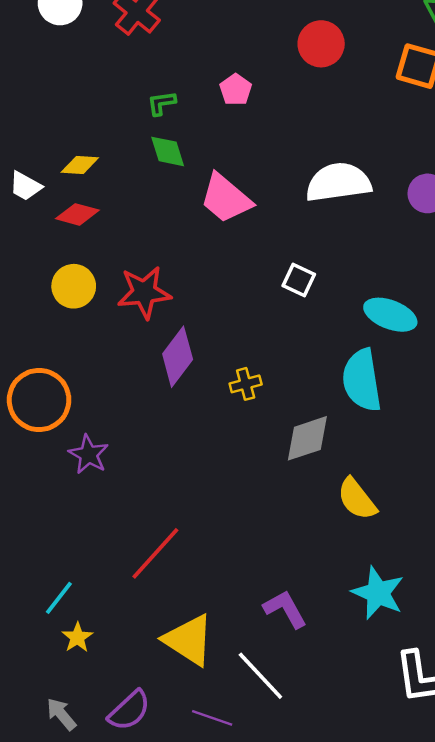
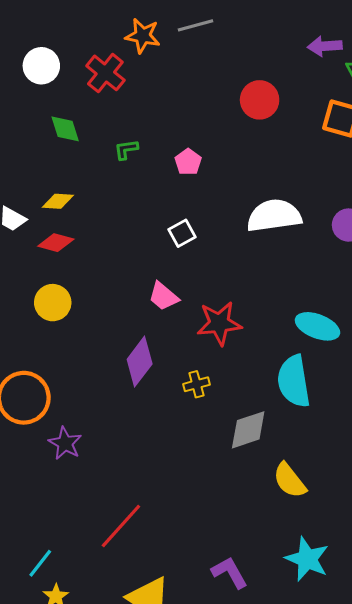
pink pentagon: (236, 90) -> (188, 162), moved
green diamond: (168, 151) -> (65, 129), moved
pink trapezoid: (226, 198) -> (163, 296), moved, size x0.7
white square: (299, 280) -> (182, 233), moved, turned 36
red star: (144, 292) -> (219, 323), moved

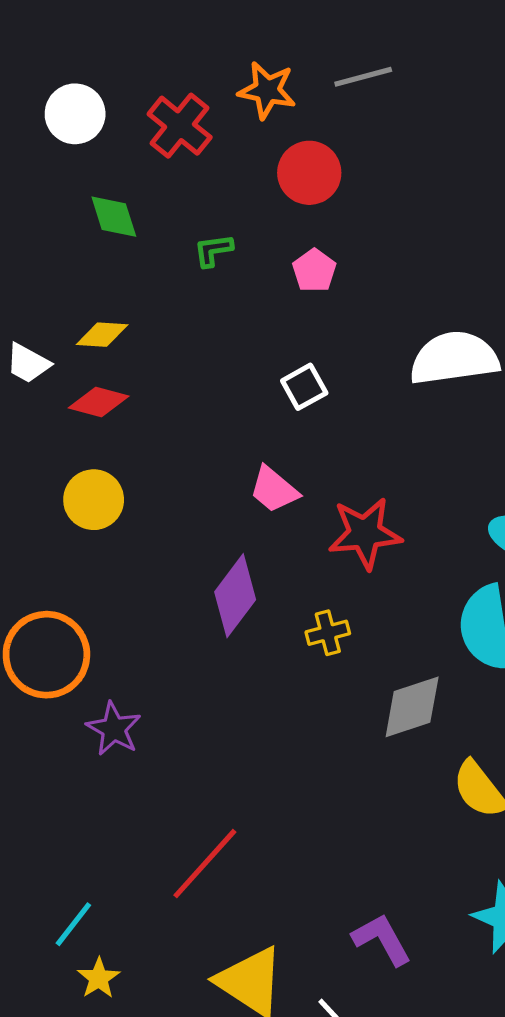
gray line: (195, 25) -> (363, 77), moved
orange star: (143, 36) -> (267, 90), moved
red circle: (260, 100) -> (309, 173), moved

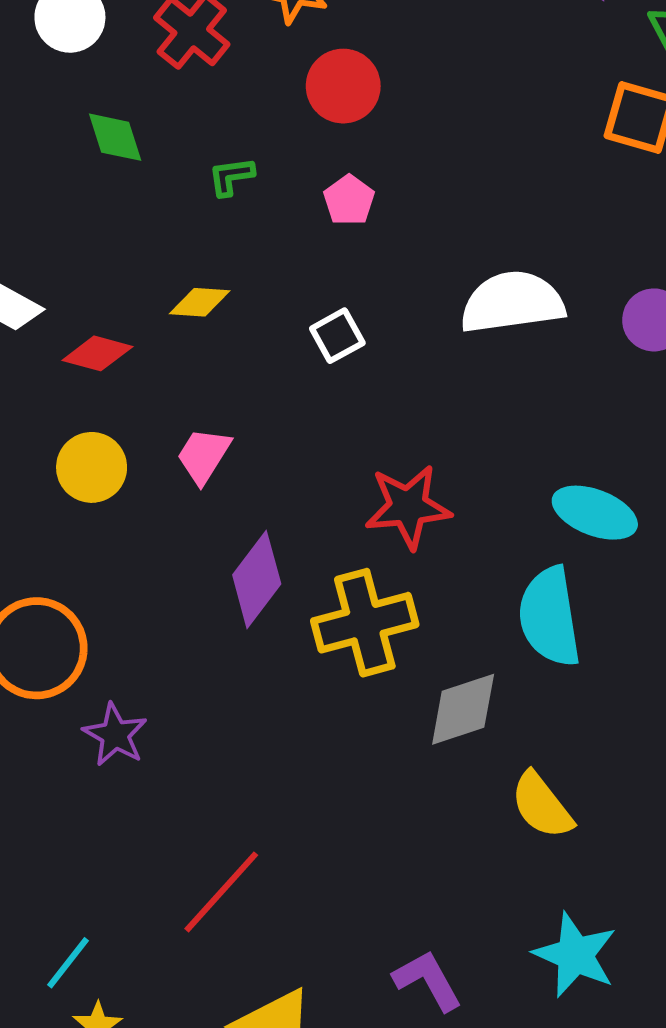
yellow diamond: (102, 335) -> (200, 302), moved
pink trapezoid: (274, 490) -> (204, 456), moved, turned 82
yellow cross: (328, 633) -> (365, 623), size x2.0

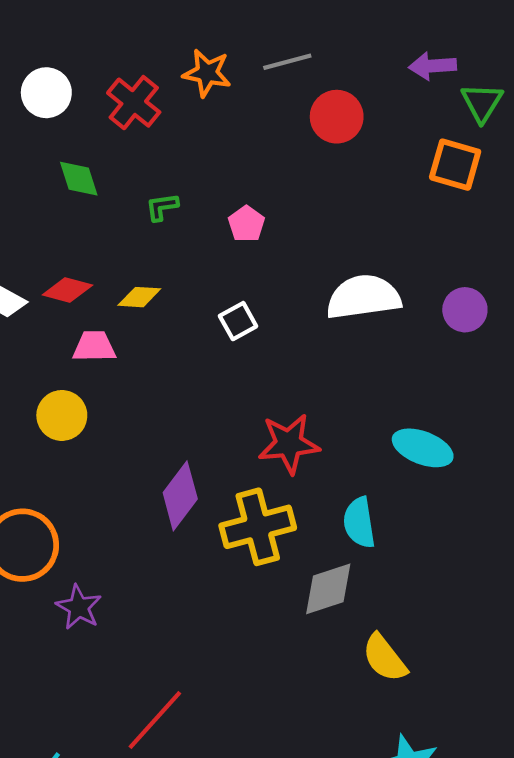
red circle: (343, 86) -> (337, 117), moved
red diamond: (97, 353) -> (67, 290), moved
pink trapezoid: (204, 456) -> (94, 346), moved, turned 57
cyan semicircle: (550, 617) -> (359, 523), moved, size x0.7

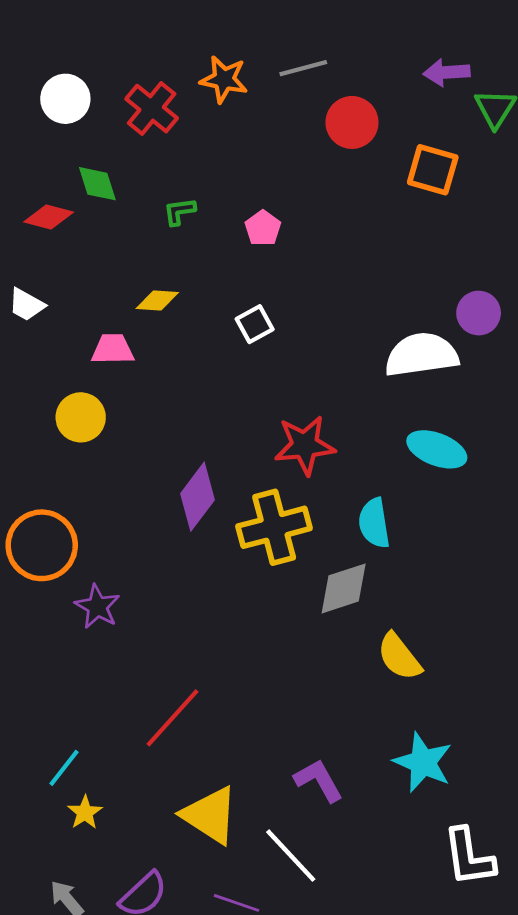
orange square: (455, 165) -> (433, 170), moved
red diamond: (67, 290) -> (49, 217), moved
white semicircle: (363, 297) -> (422, 355), moved

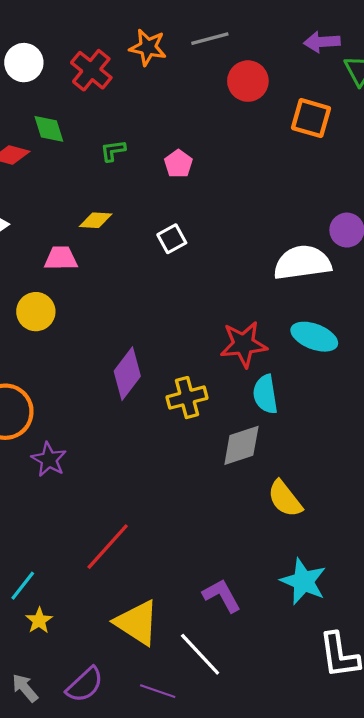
red star: (305, 445) -> (244, 344), moved
yellow cross: (274, 527) -> (187, 398), size x0.7

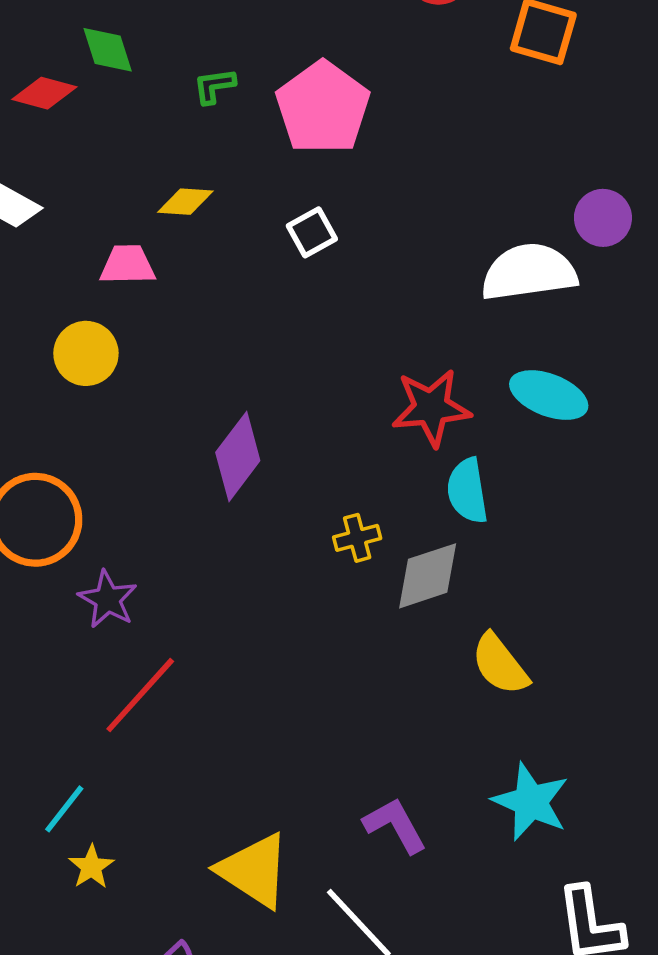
pink pentagon: (178, 164) -> (323, 108), size x2.0
yellow cross: (187, 398) -> (357, 538), moved, size x0.7
red line: (108, 547) -> (140, 695), moved

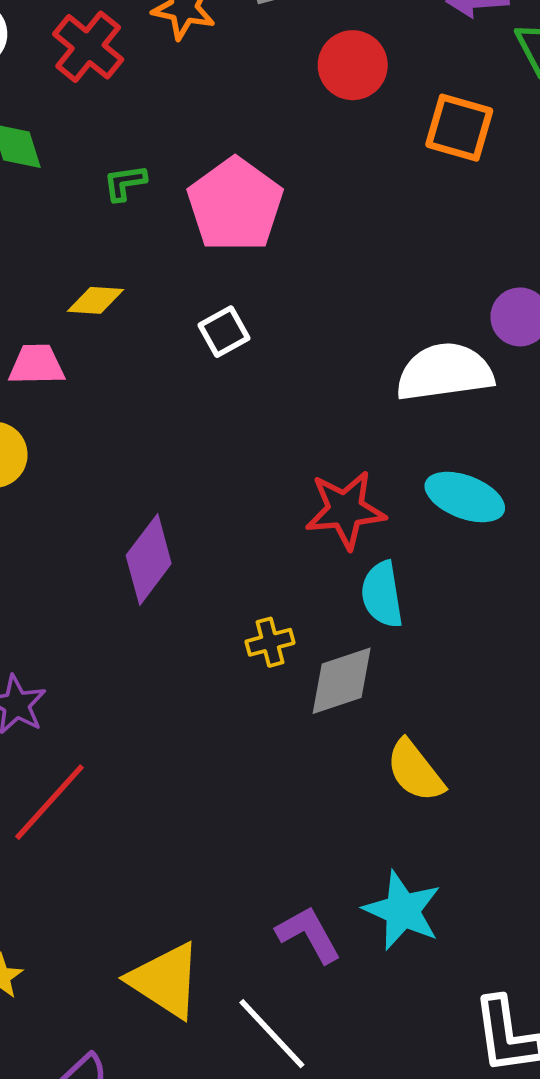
cyan star: (531, 802) -> (402, 910), moved

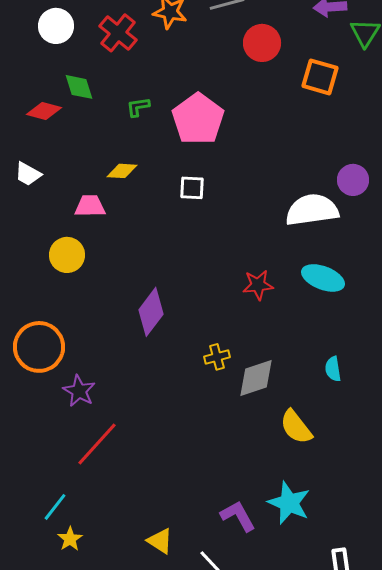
white square: (224, 332) -> (192, 188), turned 32
red star: (345, 510) -> (258, 285), size x0.7
cyan semicircle: (382, 594) -> (333, 369), moved, size x0.7
yellow triangle: (165, 980) -> (160, 541), size x0.6

